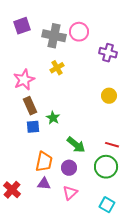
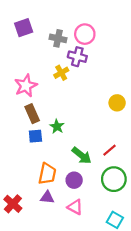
gray cross: (54, 36) -> (58, 38), size x0.7
purple cross: (108, 53) -> (77, 57), moved
red line: (112, 145) -> (110, 150), moved, turned -56
pink triangle: (70, 193) -> (75, 207), turned -49

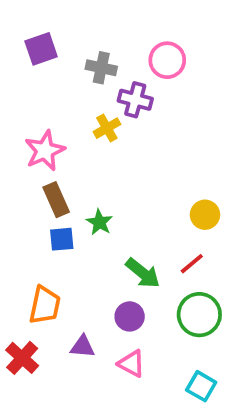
pink circle: (85, 34) -> (167, 60), moved
yellow circle: (117, 103) -> (205, 215), moved
orange trapezoid: (47, 174) -> (45, 305), moved

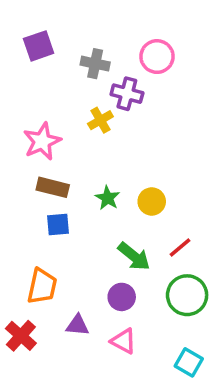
brown rectangle: (56, 200) -> (53, 187), turned -52
yellow circle: (205, 215) -> (152, 201), moved
green star: (99, 222) -> (108, 198), moved

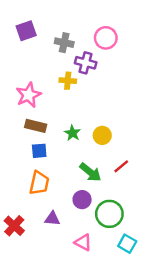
yellow cross: (100, 120) -> (68, 81), turned 35
orange trapezoid: (42, 286) -> (39, 183), moved
green circle: (187, 295) -> (109, 214), moved
pink triangle: (123, 341) -> (83, 242), moved

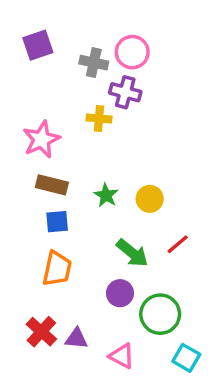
pink circle: (106, 38) -> (132, 52), moved
purple triangle: (52, 219) -> (76, 339), moved
red cross: (14, 226) -> (41, 332), moved

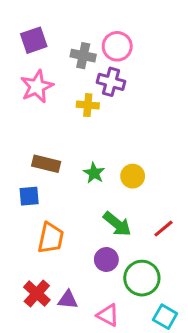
pink star: (41, 139) -> (37, 86), moved
blue square: (57, 222) -> (29, 196), moved
red line: (178, 244) -> (164, 229), moved

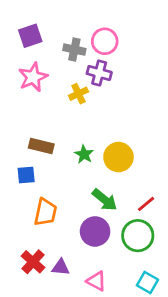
yellow cross: (88, 105) -> (78, 94), turned -30
yellow circle: (133, 176) -> (118, 157), size x1.4
purple circle: (106, 260) -> (95, 231), size x1.4
green circle: (142, 278) -> (138, 236), moved

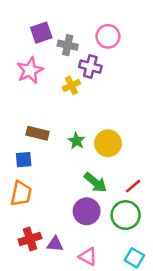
purple square: (30, 36) -> (41, 33), moved
pink circle: (105, 41) -> (108, 36), moved
orange trapezoid: (45, 212) -> (21, 194), moved
red cross: (33, 262) -> (30, 239), turned 30

